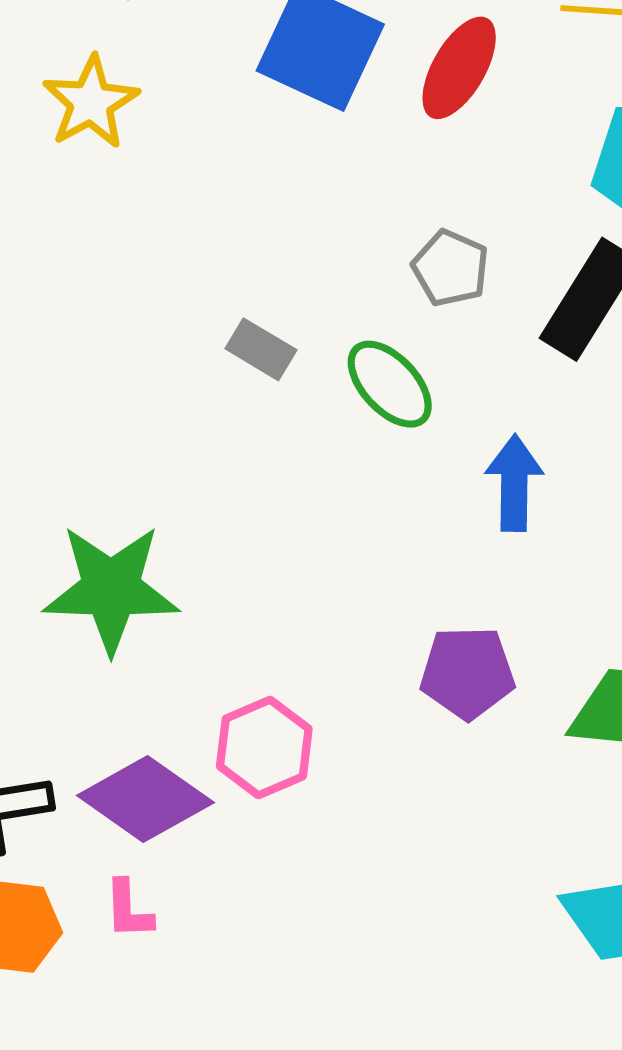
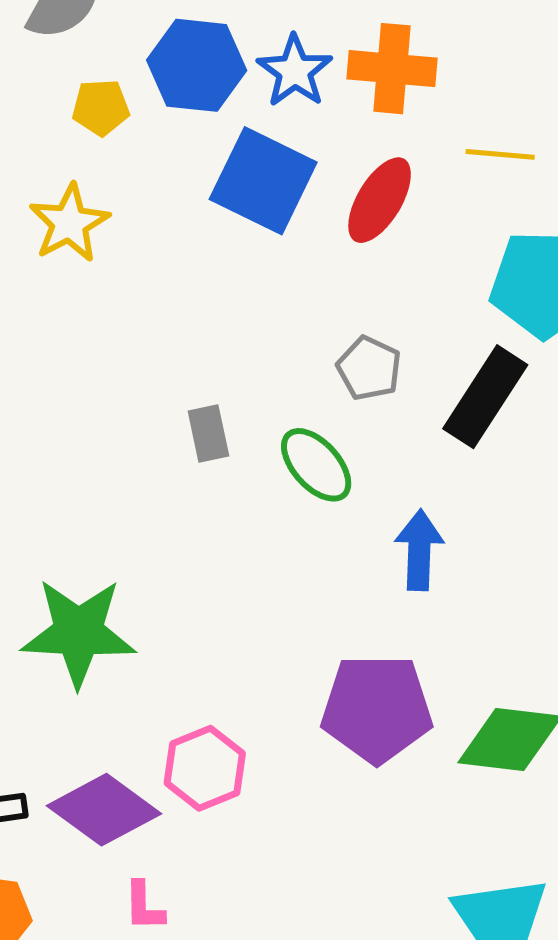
gray rectangle: (261, 349) -> (208, 434), turned 46
purple pentagon: (467, 673) -> (377, 709), size x1.4
pink L-shape: (128, 910) -> (144, 906), moved

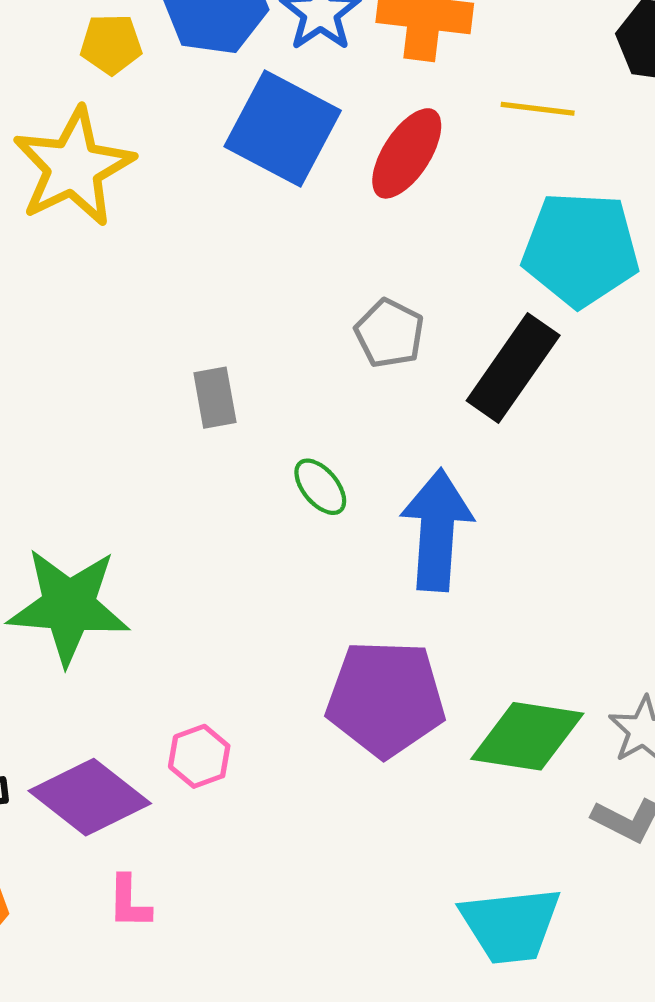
yellow star: (69, 223) -> (73, 167), size x1.4
green ellipse: (316, 465) -> (320, 487), moved, size x0.7
blue arrow: (419, 550) -> (437, 530), size x1.4
pink hexagon: (205, 768) -> (199, 756), size x0.7

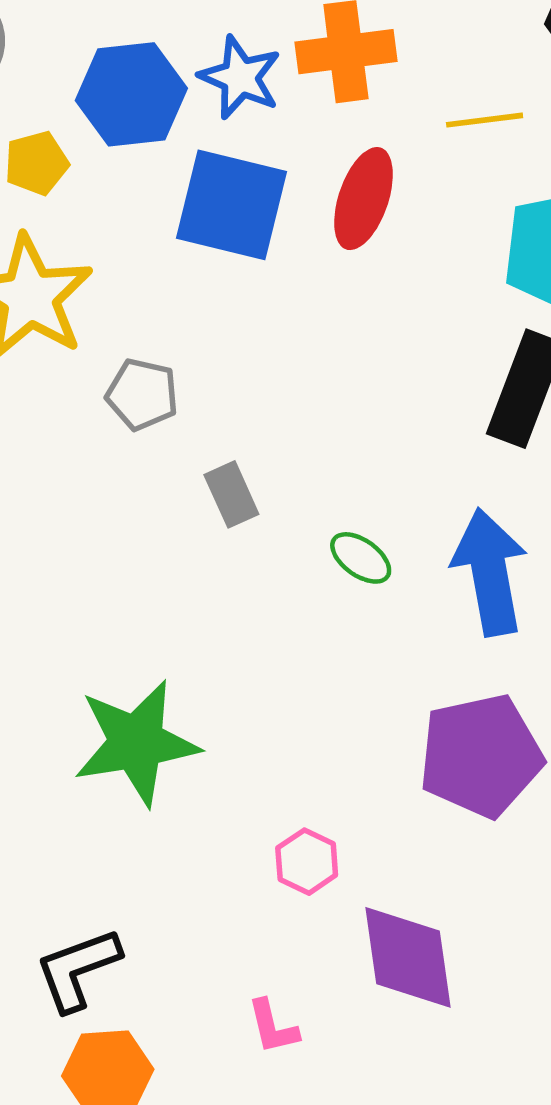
gray pentagon: (390, 333) -> (142, 394), moved
purple diamond: (90, 797) -> (408, 957), moved, turned 58

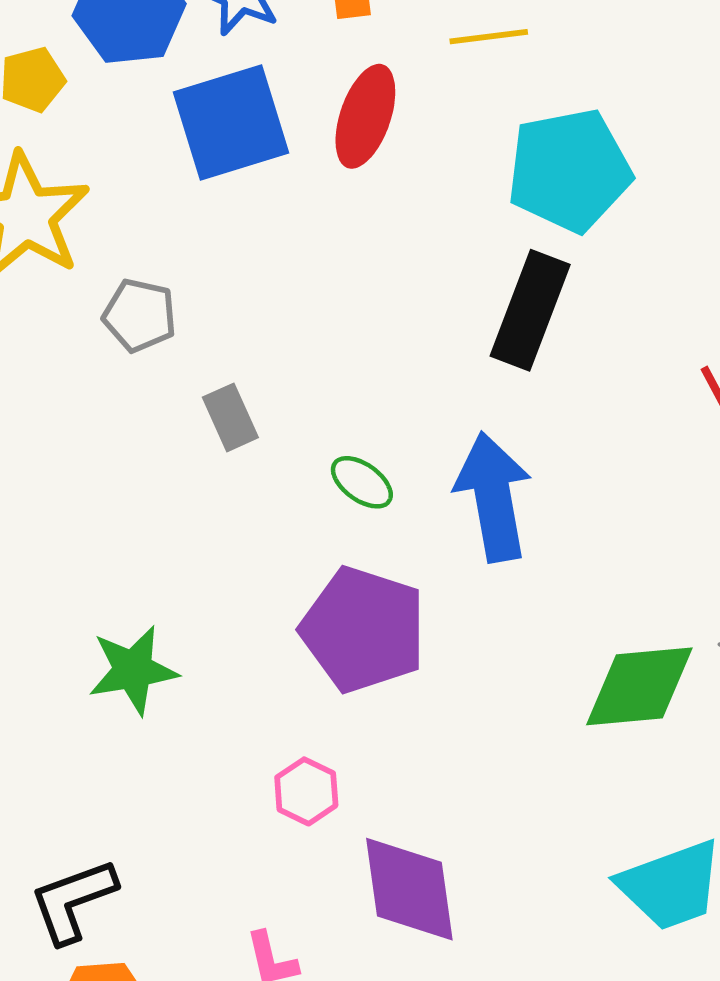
blue square: (232, 205) -> (231, 123), turned -31
green star: (136, 743) -> (133, 670), size x0.7
purple pentagon: (481, 756) -> (363, 630), moved, turned 30

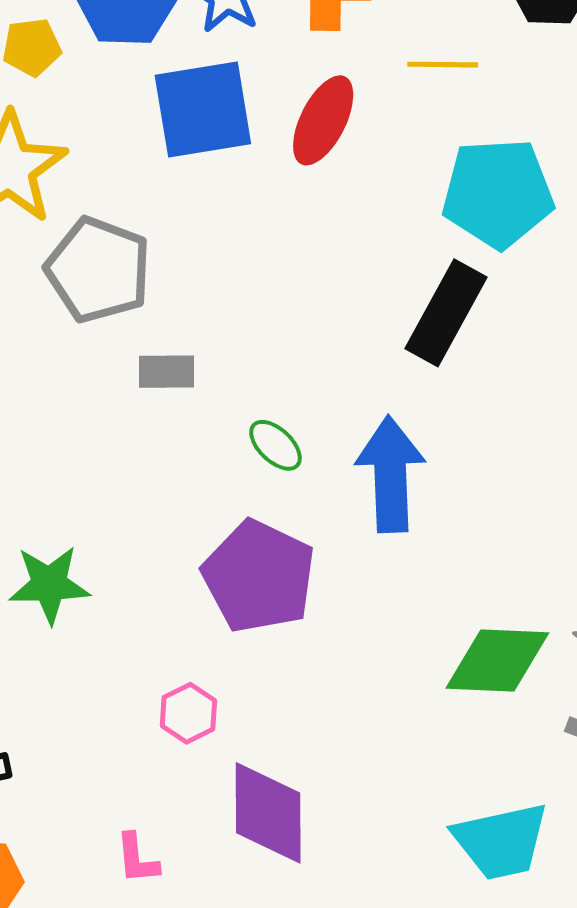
gray pentagon: (140, 315) -> (98, 270), size x1.6
gray rectangle: (230, 417) -> (166, 372), turned -74

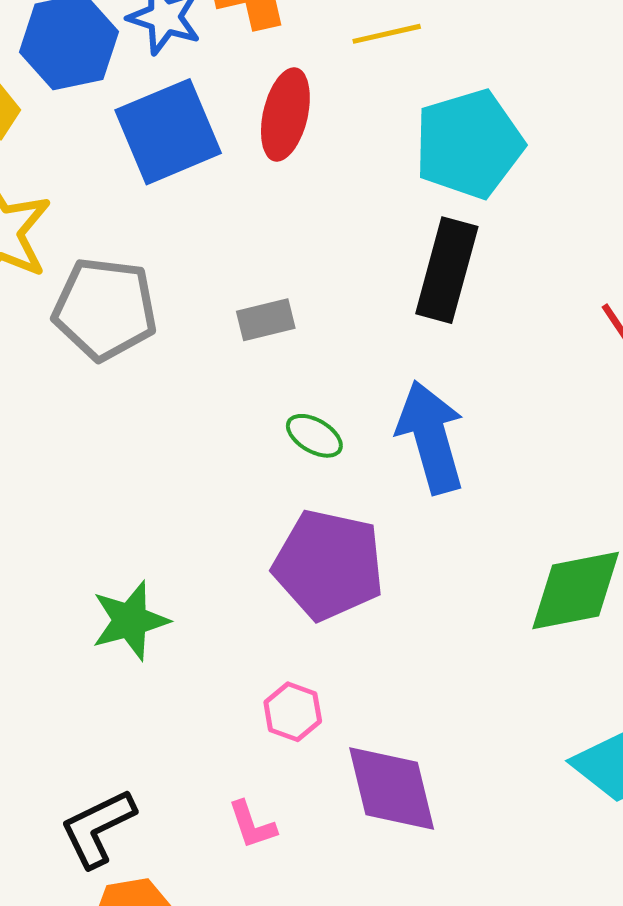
gray rectangle: (166, 372) -> (266, 320), moved
pink L-shape: (137, 859) -> (252, 825), moved

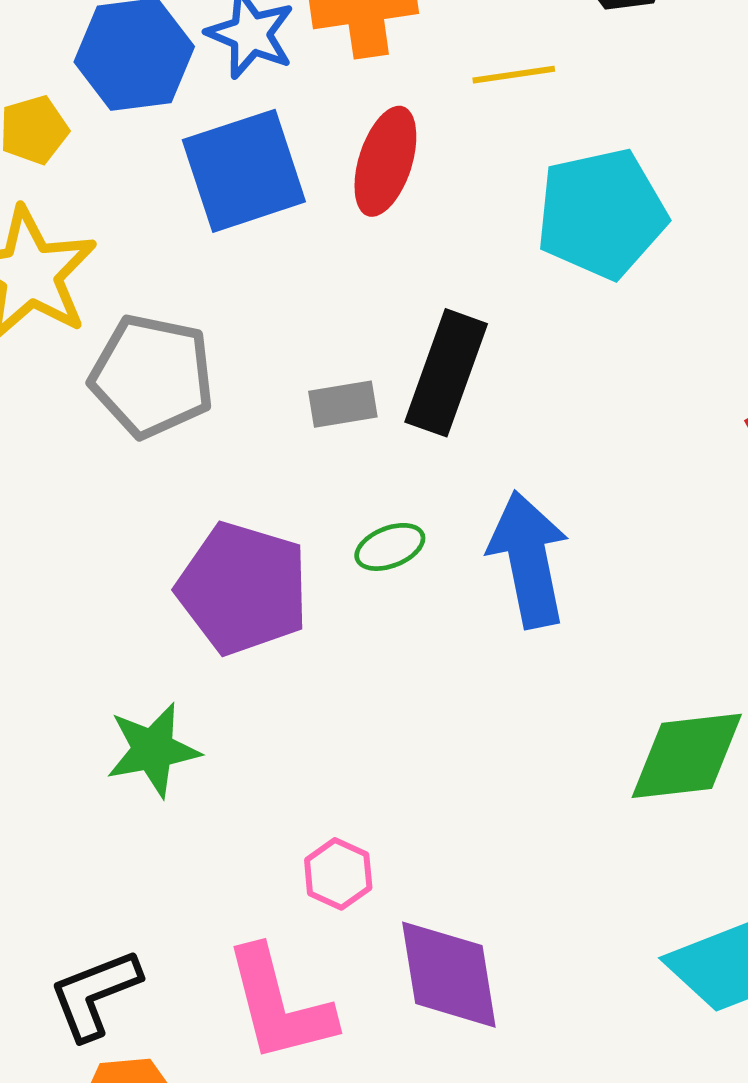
black rectangle: (447, 270) -> (446, 373), moved
green ellipse: (314, 436) -> (390, 547), turned -56
purple pentagon: (329, 565) -> (243, 588), moved
pink L-shape: (252, 825) -> (279, 1005), size x2.0

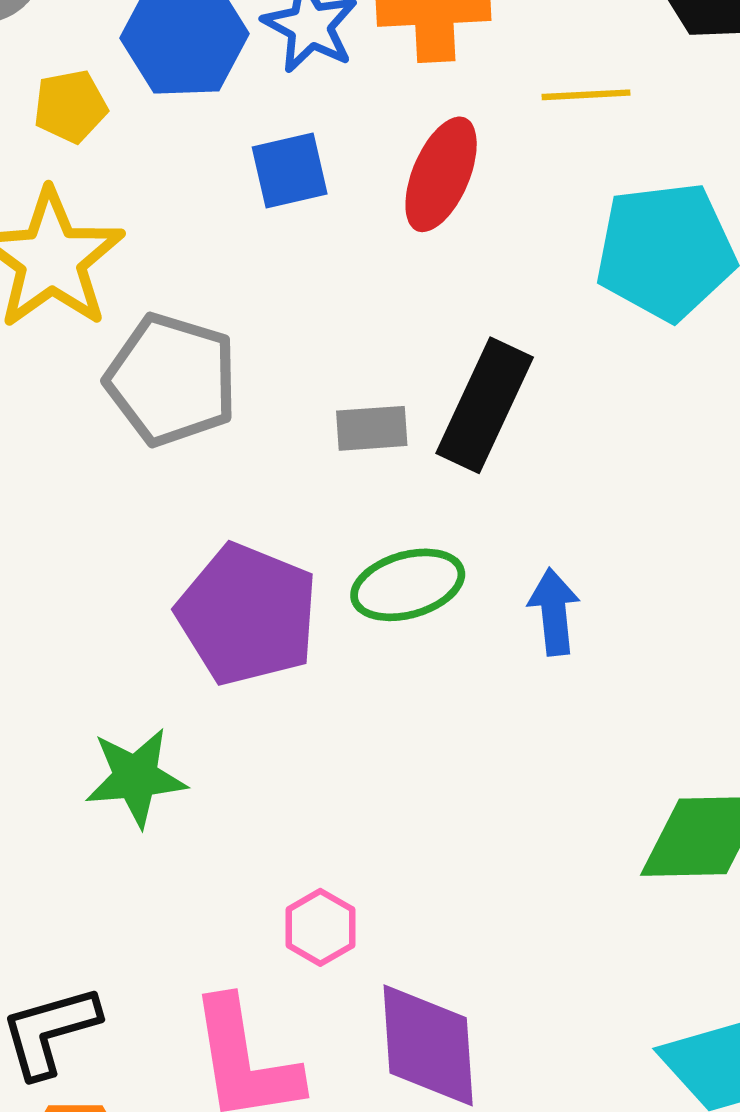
blue square: (244, 171) -> (290, 171), size x0.6
green ellipse: (390, 547) -> (408, 585), size x1.5
blue arrow: (529, 559) -> (554, 612), size x0.6

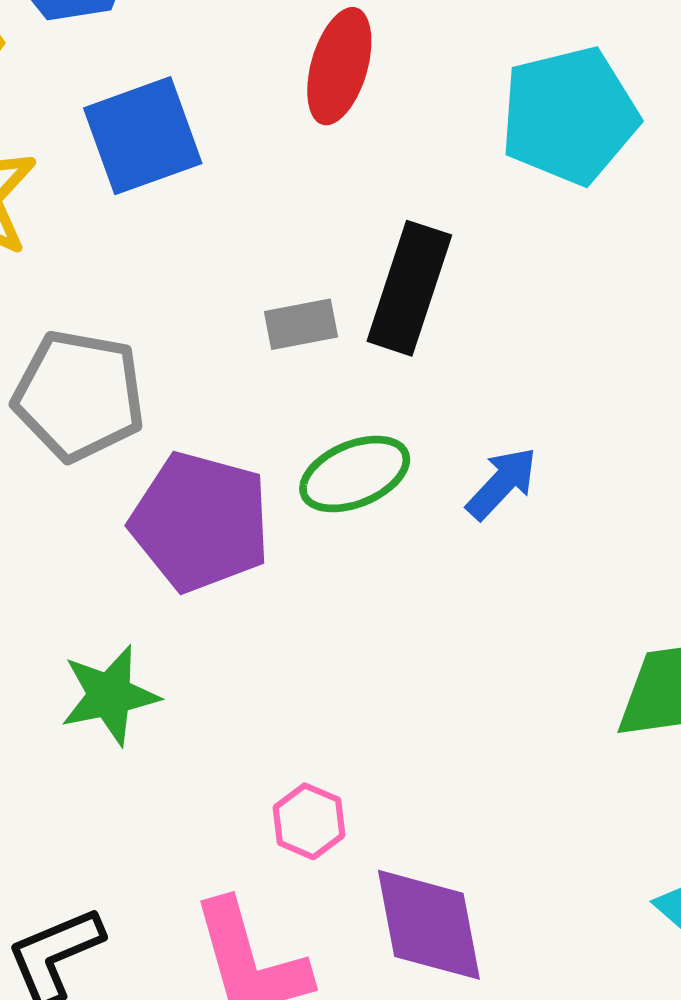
blue square: (290, 171) -> (143, 136), moved, size x1.5
gray pentagon: (172, 380) -> (79, 395), moved
blue arrow: (554, 612) -> (502, 483), turned 56

